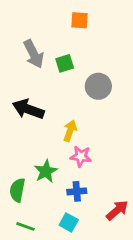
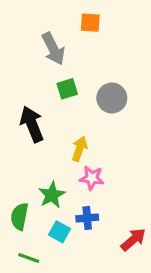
gray arrow: (34, 54) -> (53, 49), moved
green square: (65, 63) -> (67, 89), moved
black arrow: (28, 109) -> (32, 124), turned 48
cyan square: (69, 222) -> (60, 232), moved

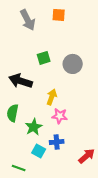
gray arrow: (53, 49) -> (28, 20), moved
black arrow: (32, 124) -> (21, 81), turned -50
green semicircle: (20, 216) -> (13, 113), moved

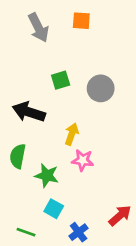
green star: (34, 127) -> (47, 175), turned -30
blue cross: (57, 142) -> (79, 232), moved, turned -32

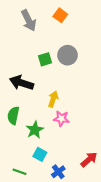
orange square: (81, 21) -> (60, 15), turned 32
gray circle: (101, 88) -> (67, 55), moved
green star: (47, 175) -> (35, 130), turned 30

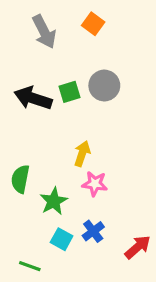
black arrow: (21, 83) -> (33, 98), moved
blue cross: (58, 172) -> (93, 231), moved

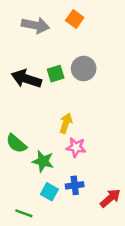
gray arrow: (44, 32) -> (35, 25), turned -52
green semicircle: (20, 179) -> (16, 143), turned -60
green star: (54, 201) -> (43, 161), turned -30
blue cross: (93, 231) -> (75, 185), turned 30

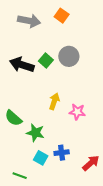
green square: (56, 74) -> (46, 61), turned -32
pink star: (76, 147) -> (77, 112), moved

